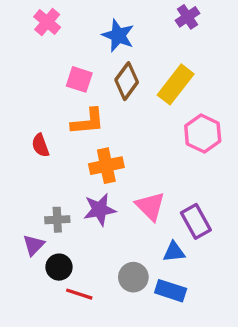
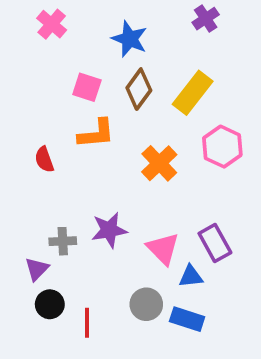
orange cross: (106, 166) -> (159, 163), moved, turned -32
pink triangle: (150, 206) -> (163, 249), moved
black circle: (59, 267) -> (50, 304), moved
red line: (79, 294) -> (87, 323), turned 72

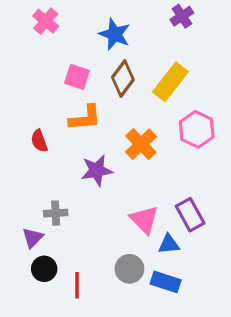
purple star: (109, 230) -> (97, 170), moved

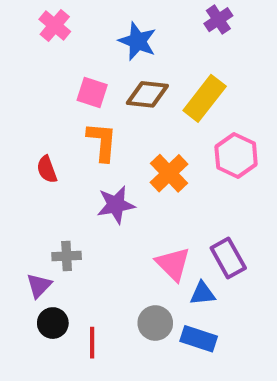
brown diamond: (123, 79) -> (147, 94), turned 60
orange L-shape: (85, 118) -> (102, 142), turned -80

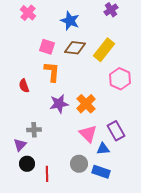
orange cross: (169, 173) -> (86, 104), moved

